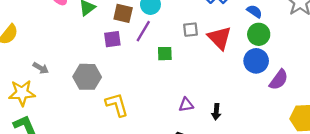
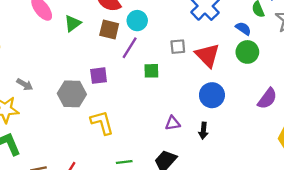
purple square: (112, 39) -> (99, 76), moved
blue circle: (256, 61) -> (212, 95), moved

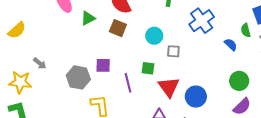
cyan circle: (137, 21) -> (154, 36), moved
purple line: (130, 48) -> (128, 83), moved, turned -54
green circle: (247, 52) -> (239, 81), moved
red triangle: (207, 55) -> (169, 87), moved

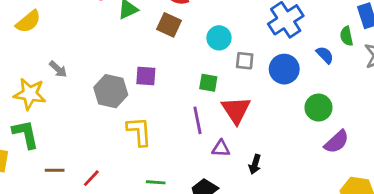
green circle: (239, 81) -> (318, 108), moved
purple line: (128, 83) -> (198, 120), moved
blue circle: (196, 97) -> (284, 69), moved

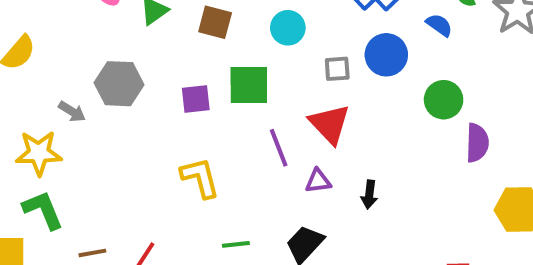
gray square: (245, 61) -> (337, 69), moved
green square: (208, 83) -> (249, 85), moved, size x1.6
gray hexagon: (111, 91) -> (119, 84), moved
purple semicircle: (337, 142) -> (477, 143), turned -36

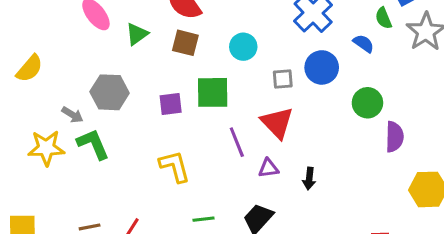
green L-shape: (43, 210) -> (93, 144), moved

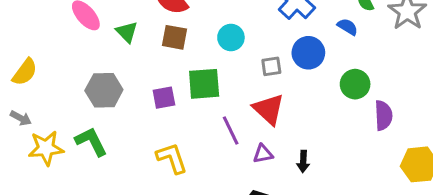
green triangle: (137, 34) -> (127, 32), turned -35
gray arrow: (72, 115) -> (21, 118), moved

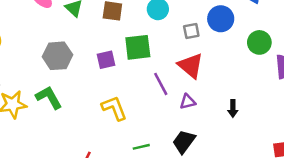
black arrow: (303, 161) -> (233, 109), moved

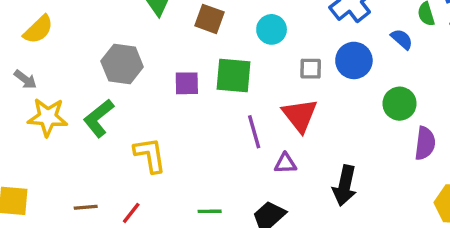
green L-shape: (49, 98) -> (99, 118), turned -112
yellow L-shape: (114, 108) -> (150, 155), moved
black arrow: (233, 109) -> (345, 186), size x1.6

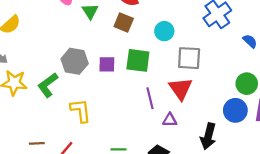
blue circle: (354, 60) -> (235, 110), moved
gray hexagon: (122, 64) -> (75, 61), moved
gray square: (311, 69) -> (189, 58), size x1.6

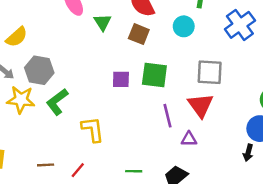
cyan circle: (164, 31) -> (184, 26), moved
gray hexagon: (75, 61) -> (39, 70), moved
black arrow: (208, 136) -> (248, 153), moved, size x0.6

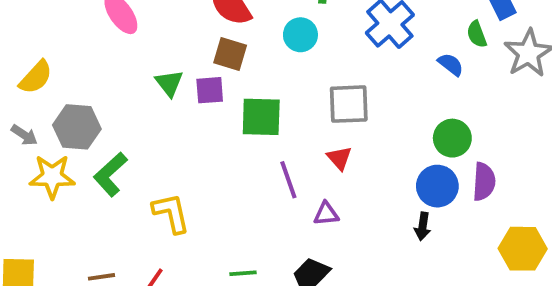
green triangle: (103, 22) -> (169, 83), moved
purple square: (121, 79) -> (210, 90), moved
red triangle: (201, 105) -> (339, 158), size x0.6

